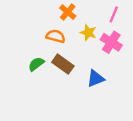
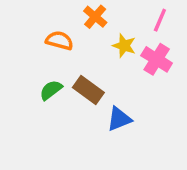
orange semicircle: (56, 36) -> (59, 41), moved
blue triangle: (96, 79) -> (119, 119), moved

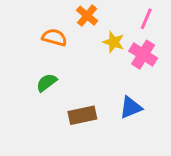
brown rectangle: (88, 90) -> (82, 115), moved, turned -48
blue triangle: (119, 119) -> (131, 107), moved

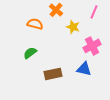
pink cross: (143, 55) -> (92, 46), moved, turned 30
blue triangle: (131, 107) -> (84, 69), turned 35

